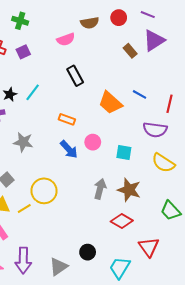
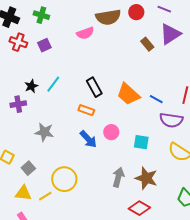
brown semicircle: (90, 23) -> (108, 17), size x1.4
black rectangle: (75, 76) -> (94, 87), moved
blue line: (139, 94) -> (156, 99), moved

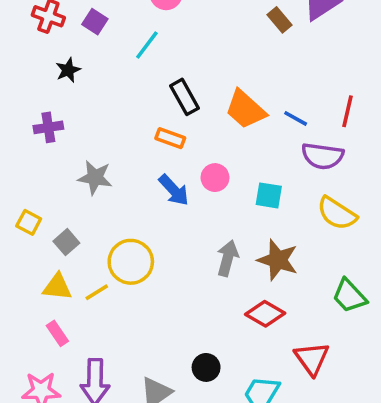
purple square: (44, 45) -> (95, 22), turned -32
cyan line: (53, 84) -> (147, 45), moved
black star: (31, 86) -> (68, 70), moved

